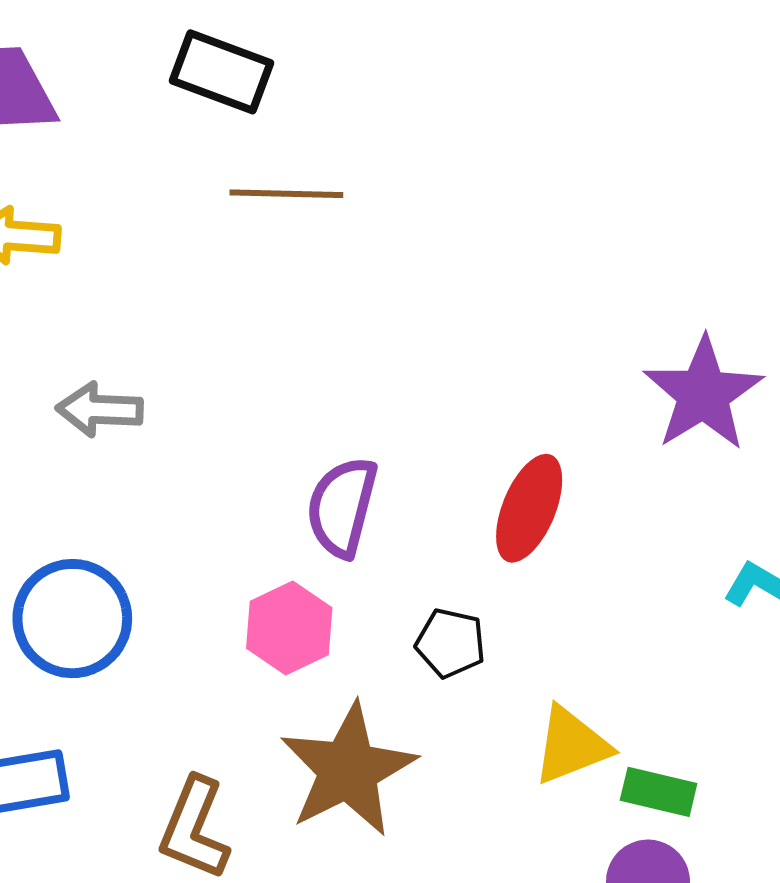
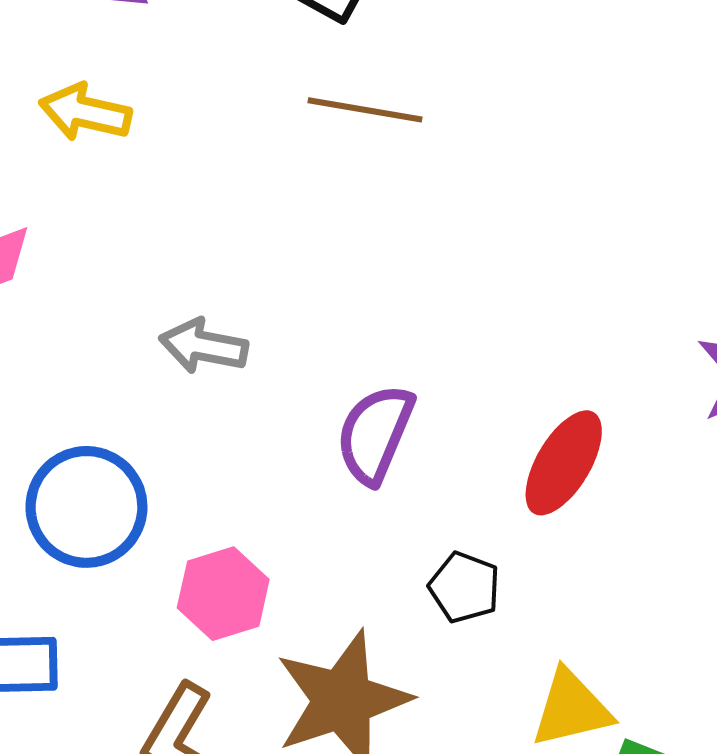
gray arrow: (100, 410) -> (204, 346), moved
pink hexagon: (289, 628) -> (223, 594), moved

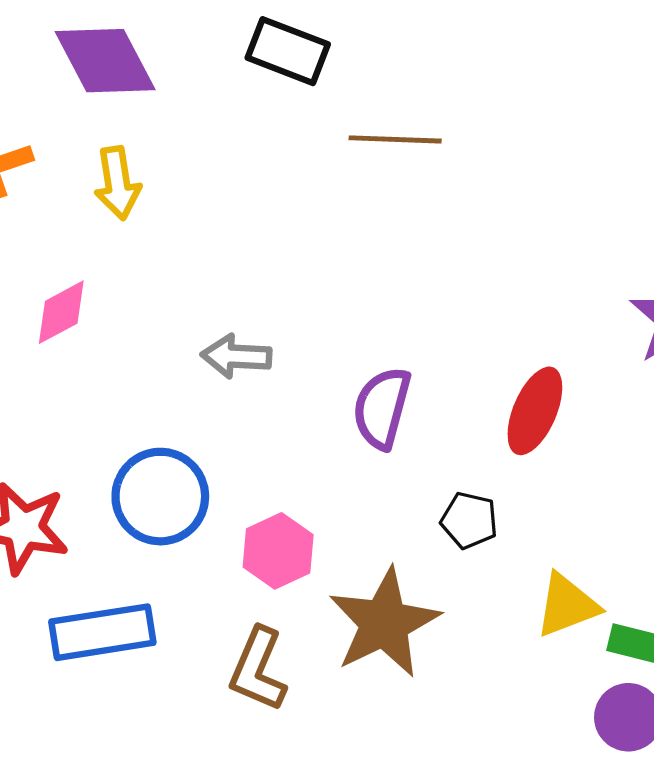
brown line: (365, 110) -> (395, 139), moved
yellow arrow: (85, 112) -> (117, 183), turned -104

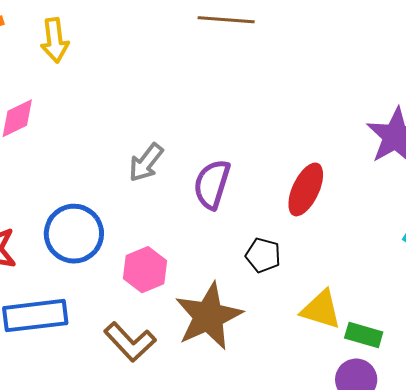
gray arrow: (236, 356) -> (146, 163), moved, turned -57
yellow triangle: (567, 605) -> (321, 310), turned 36
brown L-shape: (258, 669) -> (130, 342), turned -68

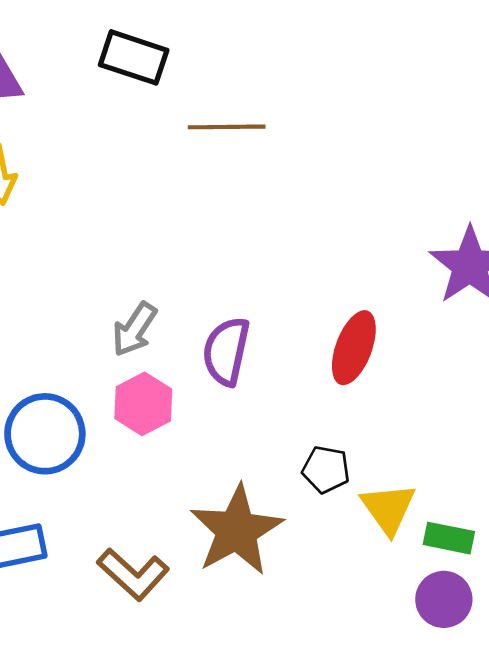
black pentagon: (263, 255) -> (326, 469), moved
pink hexagon: (145, 270) -> (143, 404), moved
yellow triangle: (321, 310) -> (388, 508), turned 42

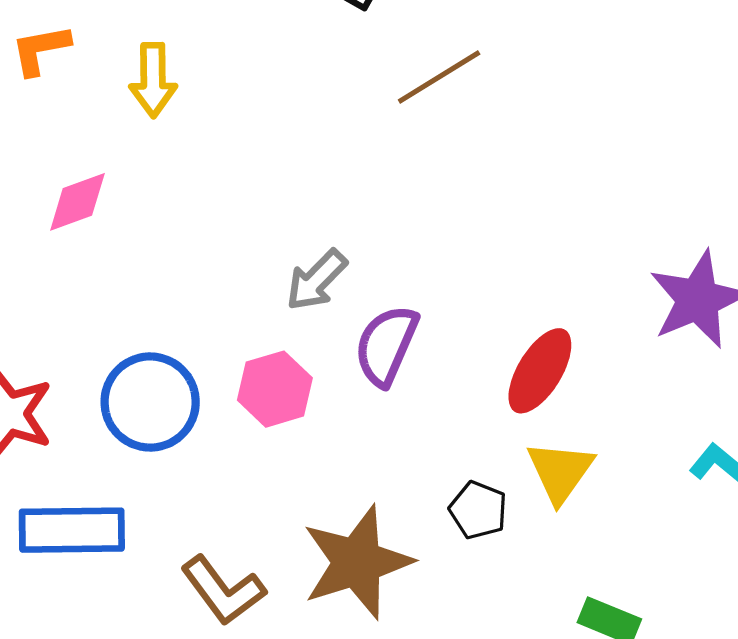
brown line: (227, 127) -> (439, 77), turned -42
gray arrow: (134, 329) -> (316, 280), moved
yellow triangle: (388, 508) -> (560, 472), moved

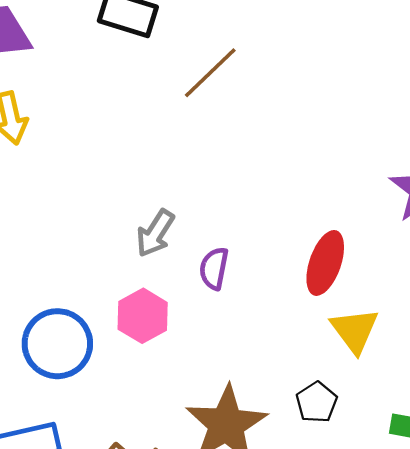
purple semicircle: (386, 345) -> (214, 268), size x0.7
black pentagon: (478, 510) -> (317, 402), moved, turned 30

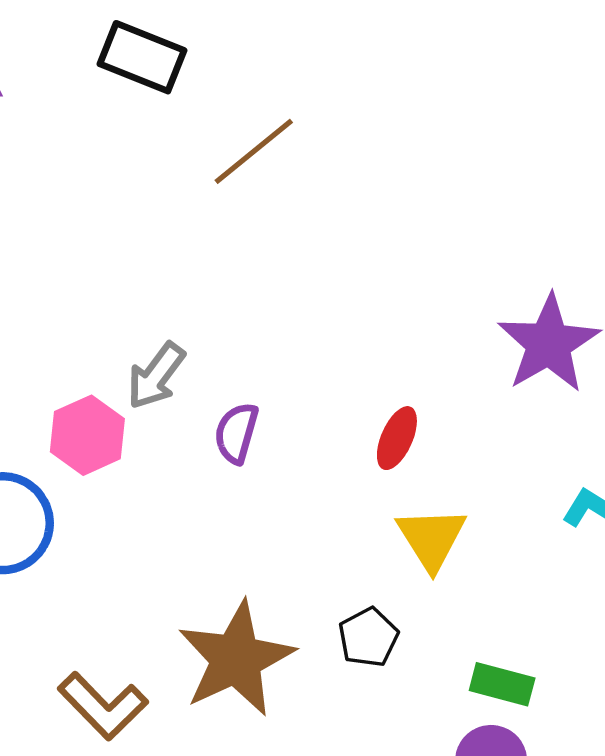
red ellipse: (325, 263) -> (397, 438), size x0.7
pink hexagon: (143, 316) -> (87, 435), moved

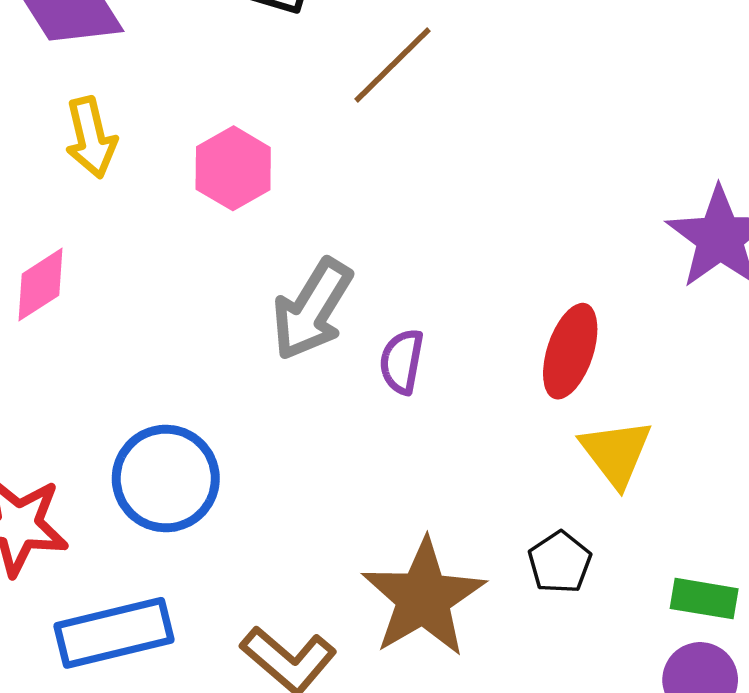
gray arrow: (156, 376) -> (312, 309), size x1.4
pink hexagon: (87, 435) -> (233, 168), moved
red ellipse: (397, 438) -> (570, 351), size x1.4

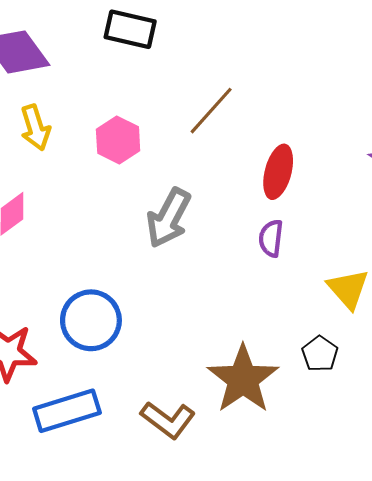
brown line: (392, 65) -> (211, 111), moved
red ellipse: (570, 351) -> (278, 172), moved
purple semicircle: (402, 361) -> (271, 238), moved

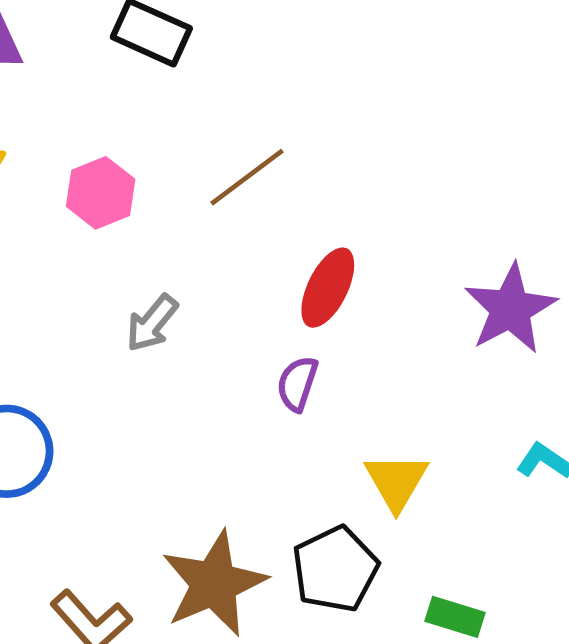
gray arrow: (168, 218) -> (152, 323), size x0.7
black pentagon: (320, 354) -> (335, 569), size x1.6

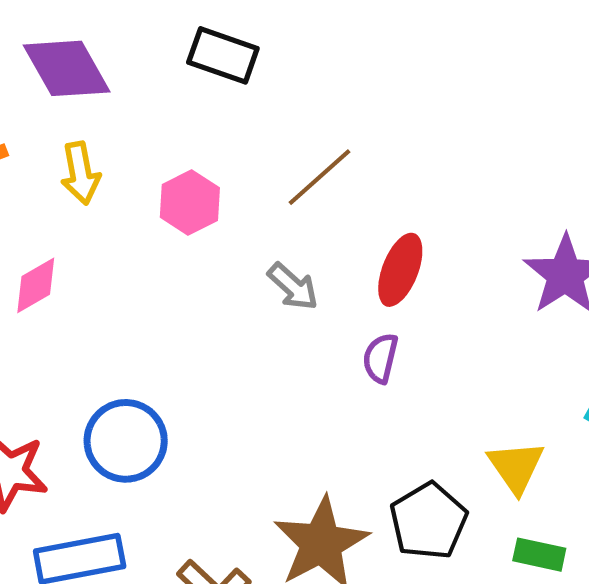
gray arrow: (152, 323) -> (293, 286), moved, turned -82
yellow triangle: (396, 481) -> (516, 467), moved

